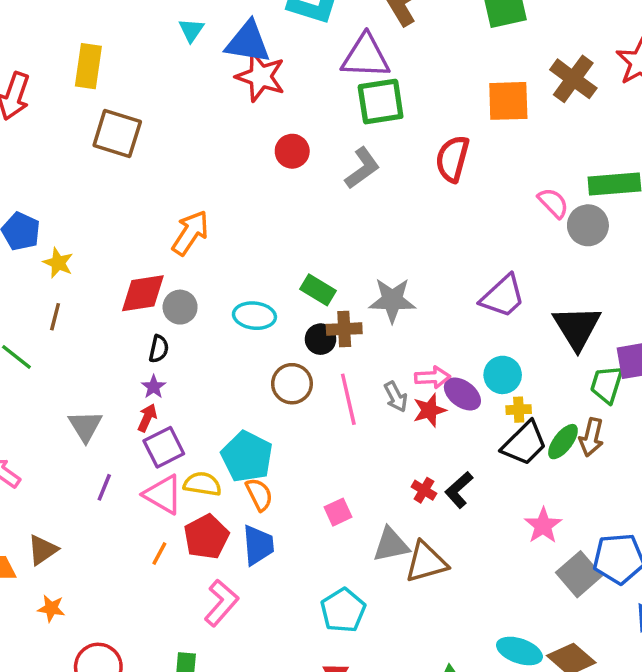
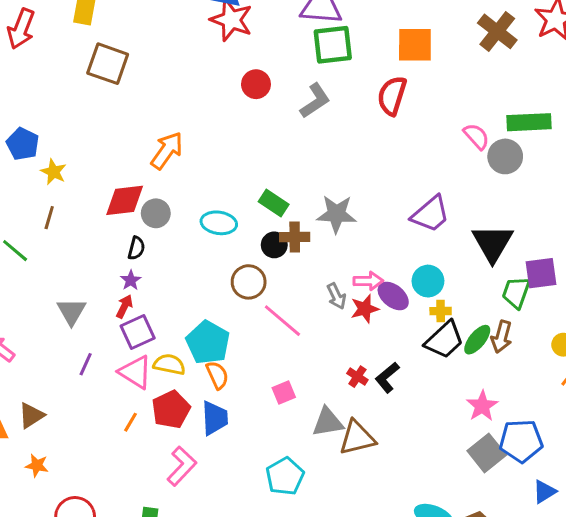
orange square: (508, 101) -> (415, 45), moved
pink line: (348, 399) -> (282, 321), moved, turned -39
pink star: (543, 525) -> (482, 406), moved

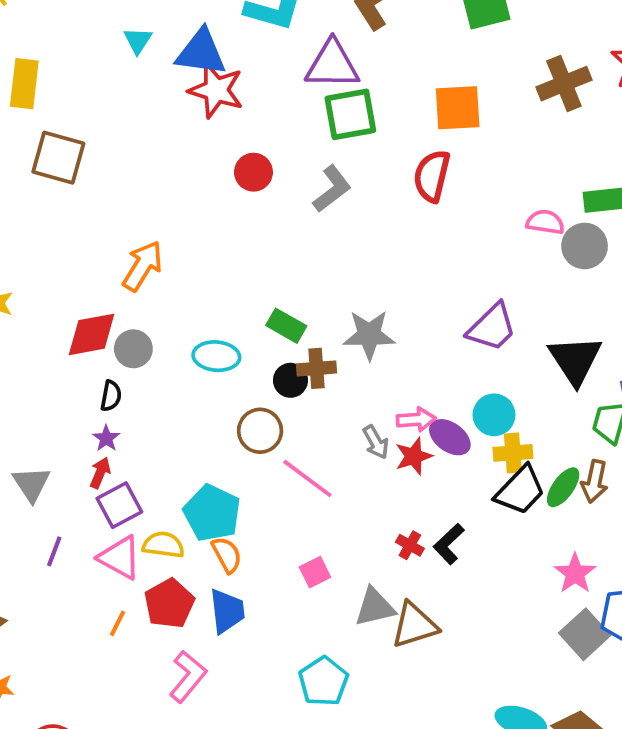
brown cross: (497, 31) -> (564, 84), turned 33
pink semicircle: (476, 136) -> (545, 222), turned -36
yellow cross: (441, 311) -> (513, 453), size x1.4

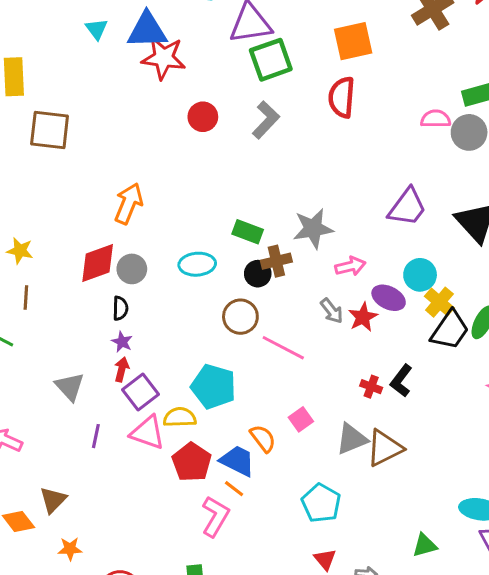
pink arrow: (416, 419) -> (350, 266), moved
yellow cross: (513, 453) -> (439, 302), turned -36
orange semicircle: (227, 555) -> (263, 438), moved
blue trapezoid: (227, 611) -> (237, 461), turned -48
orange line: (118, 623) -> (234, 489), moved, turned -70

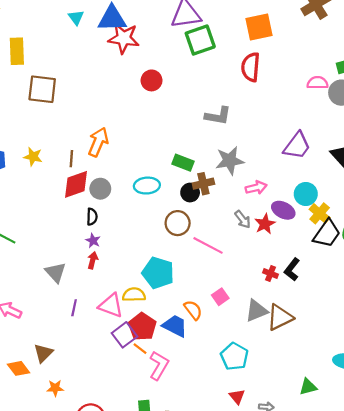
gray L-shape: (266, 120) -> (218, 116), moved, turned 56
yellow star: (20, 251) -> (33, 157), moved
brown line: (26, 297) -> (71, 159), moved
purple square: (141, 392) -> (124, 335), moved
orange line: (234, 489) -> (140, 349), moved

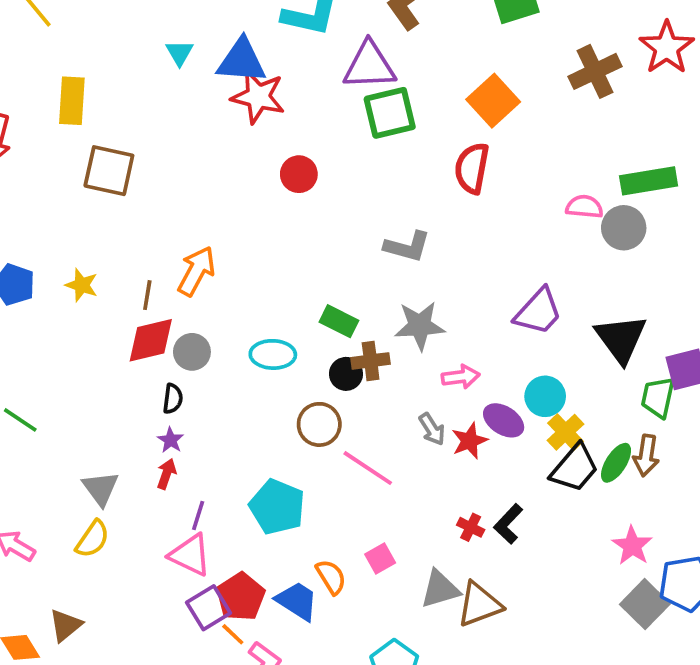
orange square: (259, 27) -> (493, 101), turned -36
yellow semicircle: (134, 295) -> (93, 539), moved, turned 120
purple line: (74, 308) -> (198, 516), moved

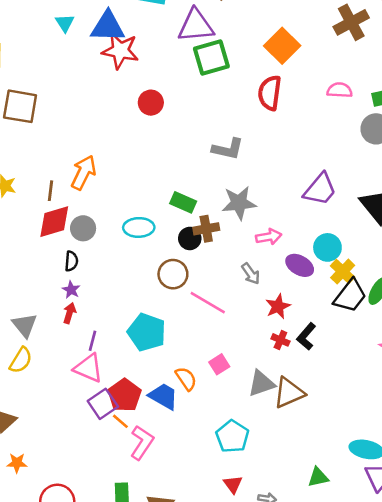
pink semicircle: (584, 207) -> (340, 90), moved
red star: (470, 441) -> (278, 306), moved

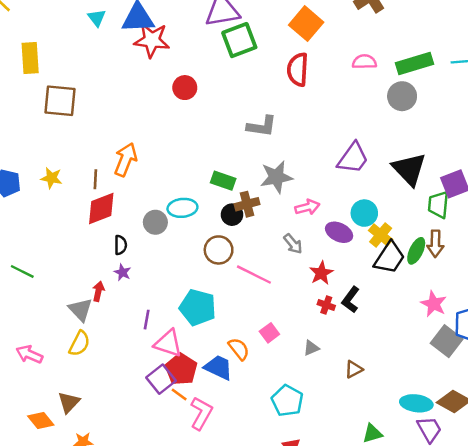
gray circle: (83, 228) -> (155, 222), moved
red arrow: (69, 313) -> (98, 291), moved
pink triangle: (88, 368) -> (168, 343), moved
gray triangle: (261, 383) -> (311, 348), size x0.6
brown triangle: (289, 393) -> (354, 369), moved, size x0.6

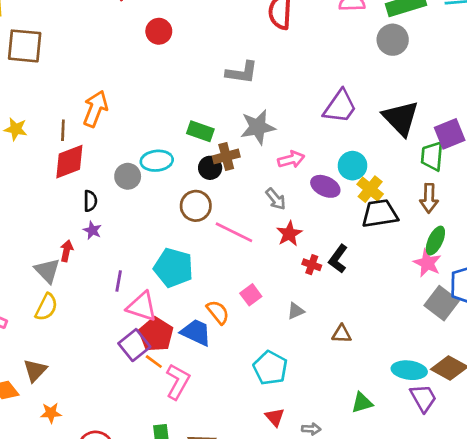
green ellipse: (416, 251) -> (435, 241), moved
black trapezoid: (389, 258) -> (380, 214), turned -132
red star: (321, 273) -> (289, 234), moved
brown triangle: (354, 369) -> (342, 334), turned 30

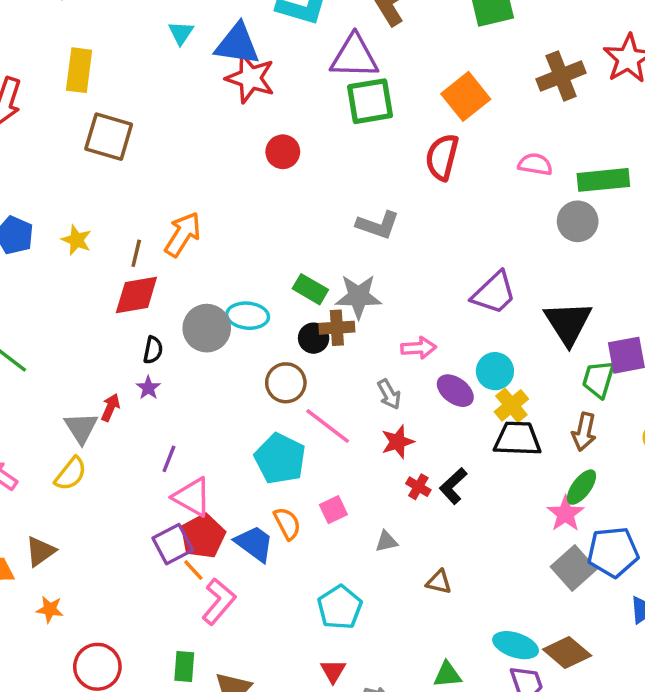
gray star: (258, 127) -> (358, 296), moved
gray circle: (128, 176) -> (207, 328), size x1.4
cyan pentagon: (174, 268) -> (280, 459), moved

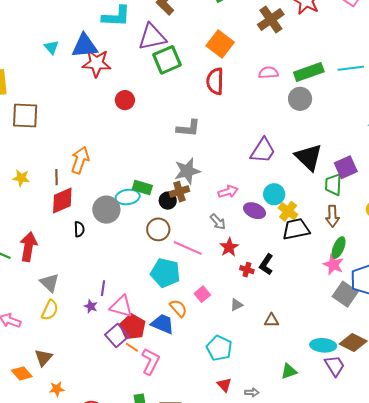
green rectangle: (310, 289) -> (142, 187), moved
purple star: (148, 388) -> (91, 306), moved
red arrow: (110, 407) -> (28, 247), moved, size x1.8

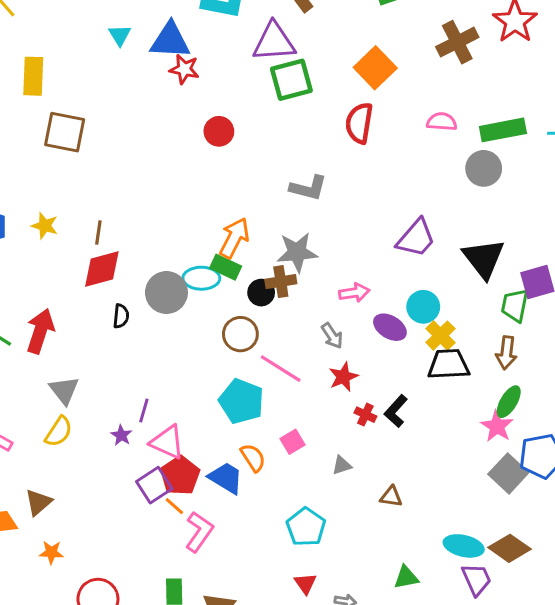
red star: (97, 63) -> (184, 69), size x0.7
orange arrow: (80, 160) -> (234, 238), moved

